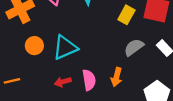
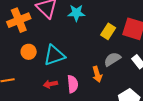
orange arrow: (116, 77) -> (97, 74), moved, turned -35

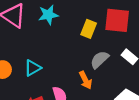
cyan triangle: (54, 55) -> (33, 68), size x0.7

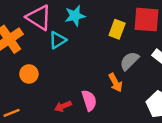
cyan triangle: (33, 68) -> (58, 40), moved

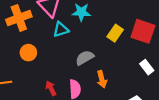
gray semicircle: (129, 61) -> (85, 58), moved
red arrow: (63, 106) -> (51, 88), turned 72

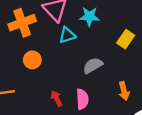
orange arrow: (102, 79) -> (124, 91), moved

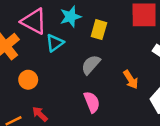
yellow rectangle: (126, 39) -> (99, 30), moved
red arrow: (56, 98) -> (40, 114), moved

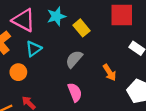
yellow rectangle: (99, 30) -> (81, 28), turned -56
cyan triangle: (55, 43) -> (34, 49), moved

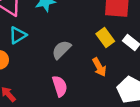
yellow rectangle: (81, 28) -> (105, 37), moved

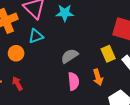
pink semicircle: (60, 86) -> (74, 81), moved

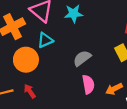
orange circle: (16, 53) -> (26, 60), size x1.5
orange arrow: (98, 77) -> (114, 89), moved, turned 84

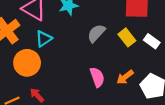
gray semicircle: (82, 58) -> (96, 33), moved

